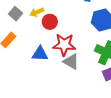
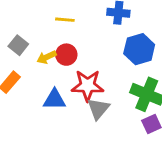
yellow arrow: (37, 12) -> (47, 57), moved
gray triangle: (71, 62) -> (98, 109), turned 42

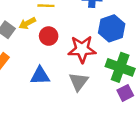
yellow arrow: (47, 57) -> (27, 23), moved
red star: (88, 86) -> (82, 49), moved

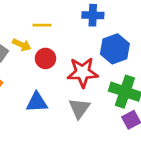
yellow arrow: (27, 23) -> (22, 45), turned -126

